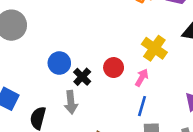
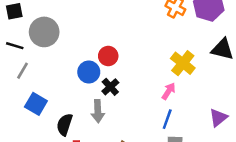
red circle: (114, 68) -> (108, 56), moved

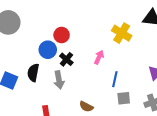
pink arrow: (169, 91) -> (99, 57), moved
black semicircle: (65, 125) -> (33, 73), moved

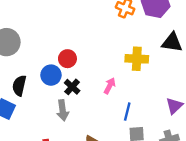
yellow cross: (122, 33) -> (137, 59), turned -30
black semicircle: (33, 73) -> (19, 86), moved

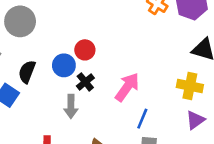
yellow cross: (137, 59) -> (190, 86), moved
pink arrow: (110, 86) -> (127, 87), size x1.6

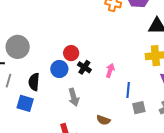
black cross: (85, 82) -> (84, 67), moved
pink arrow: (127, 87) -> (110, 70), size x0.6

